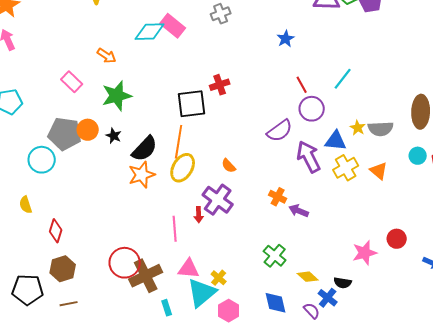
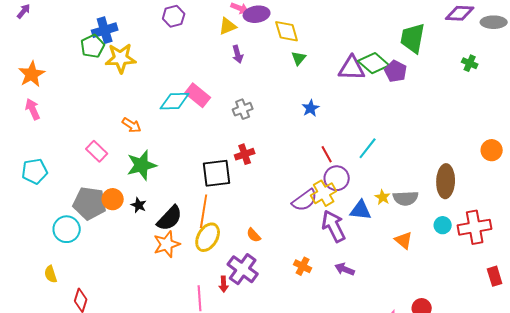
gray cross: (221, 14) -> (243, 109), moved
yellow cross: (346, 168) -> (324, 193), moved
purple arrow: (299, 211) -> (345, 269), moved

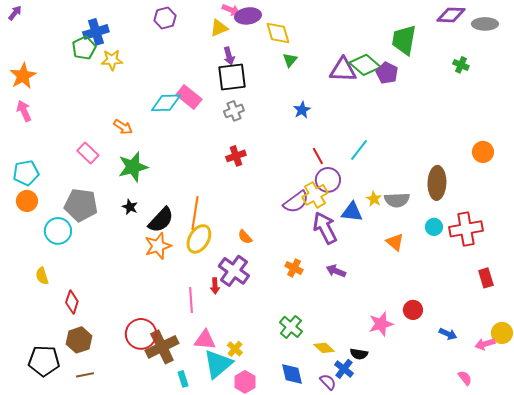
yellow star: (121, 58) -> (112, 60), size x0.7
black square: (217, 173) -> (232, 77), moved
orange circle: (113, 199) -> (27, 201), moved

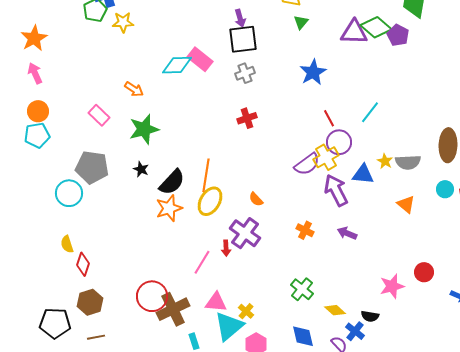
blue star: (302, 110) -> (313, 72), size x1.5
orange circle: (27, 201) -> (38, 111), moved
yellow semicircle: (42, 276) -> (67, 244), moved
pink line: (191, 300) -> (202, 262), turned 35

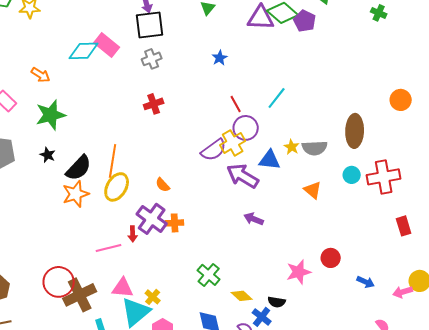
blue star: (313, 72) -> (220, 58), size x0.6
purple arrow: (336, 190) -> (243, 176), turned -32
orange cross: (305, 230) -> (175, 223), moved, turned -30
pink line: (202, 262) -> (109, 248), turned 45

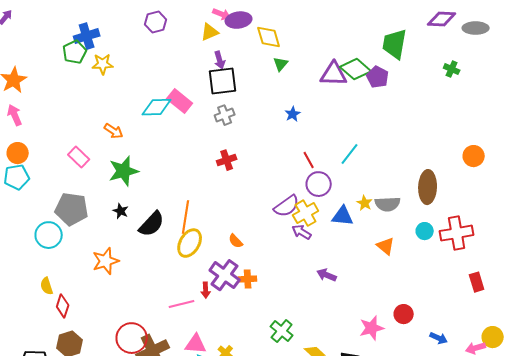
yellow cross: (233, 143) -> (306, 213), moved
purple arrow: (243, 176) -> (302, 232), moved, size x0.6
orange star: (76, 194) -> (106, 261), moved

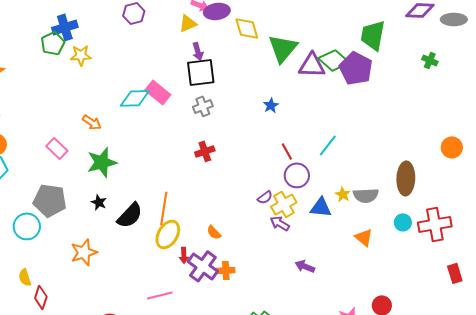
green triangle: (281, 64) -> (283, 48), moved, size x2.0
purple pentagon: (378, 77) -> (356, 68), size x1.5
purple semicircle: (287, 206) -> (265, 197), size x0.6
red arrow: (206, 290) -> (184, 255), moved

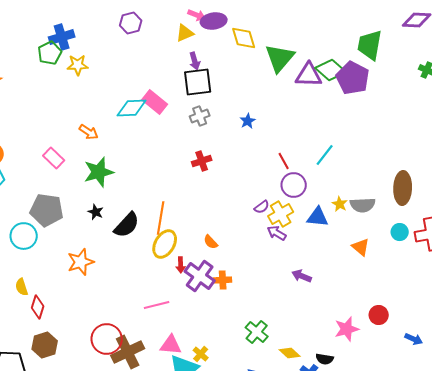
blue star: (271, 105) -> (248, 121), moved

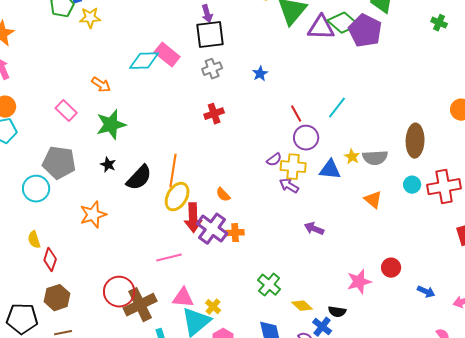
yellow cross: (281, 214) -> (293, 167), turned 35
red arrow: (181, 265) -> (193, 218), size x1.8

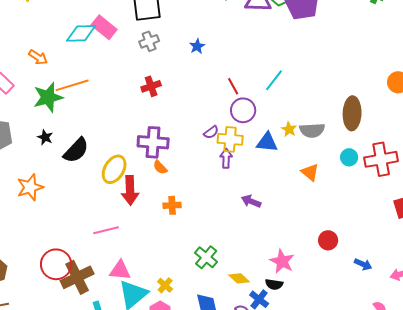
orange line: (173, 171) -> (72, 85), moved, turned 64
purple arrow: (289, 186) -> (226, 158), turned 60
purple cross: (212, 229) -> (153, 142), moved, turned -32
pink star: (359, 282) -> (282, 261), moved, turned -30
yellow cross: (213, 307) -> (165, 285), moved

